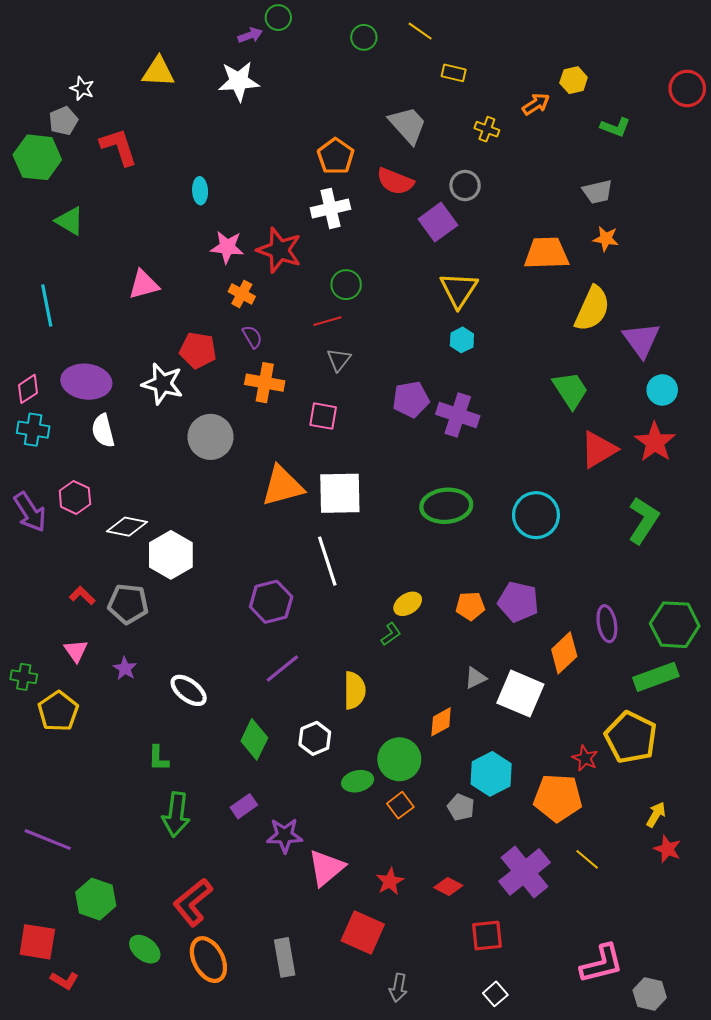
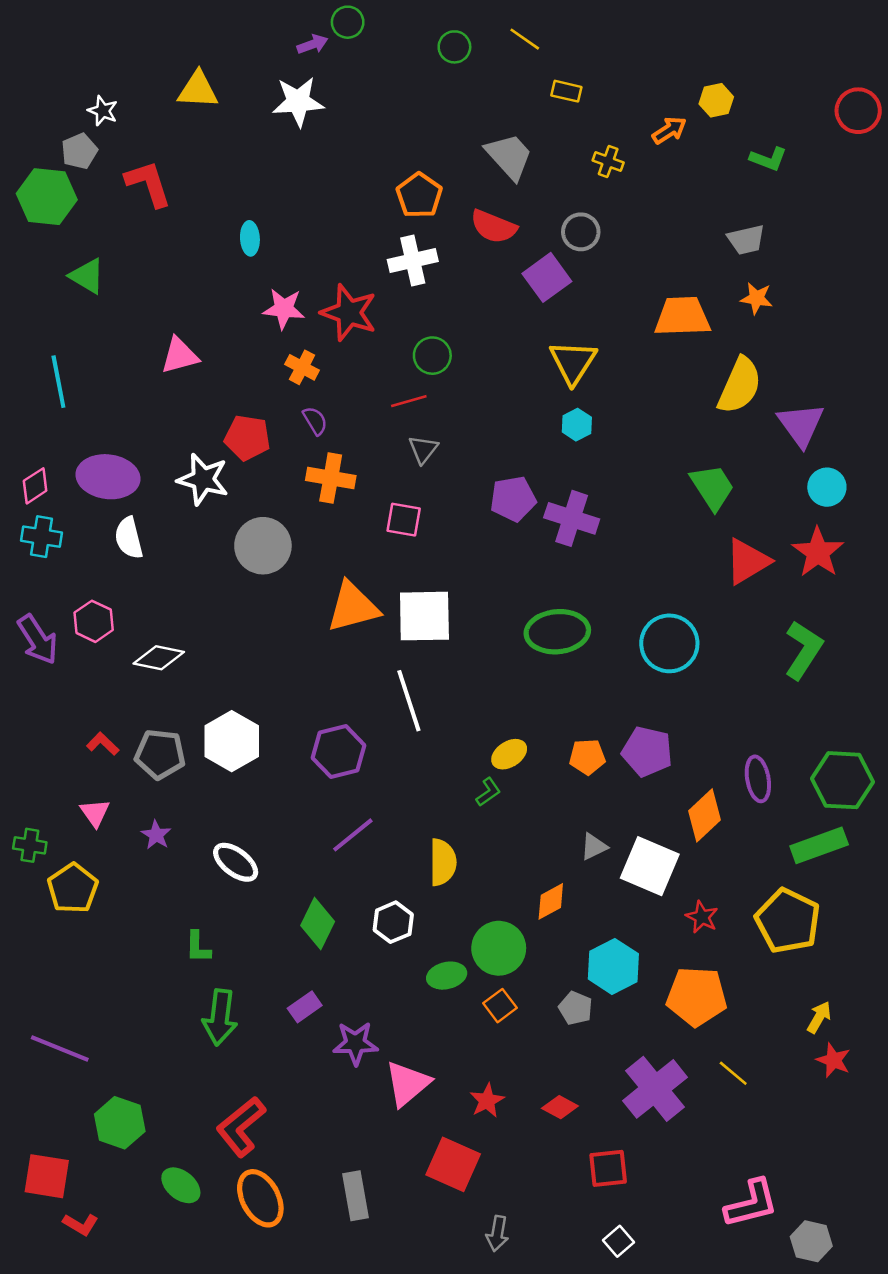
white hexagon: (171, 555) -> (232, 741), moved
red star: (585, 758) -> (702, 917), moved

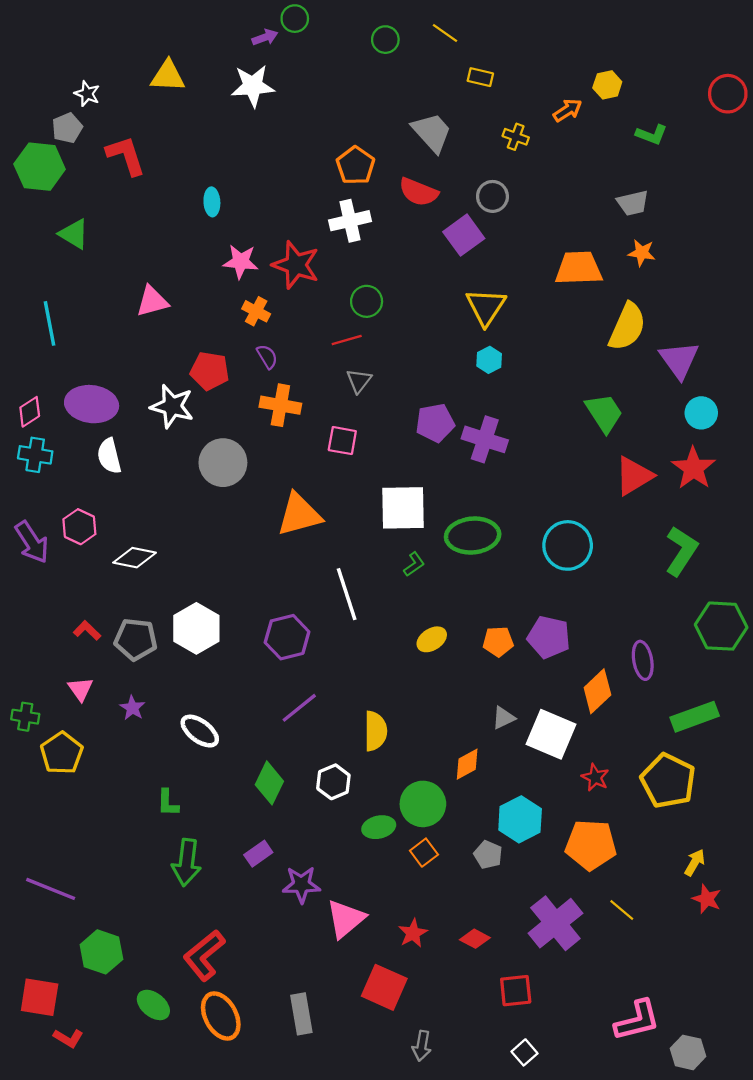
white square: (424, 616) -> (403, 508), moved
green hexagon: (843, 780) -> (721, 626), moved
green L-shape: (488, 792) -> (414, 564), moved

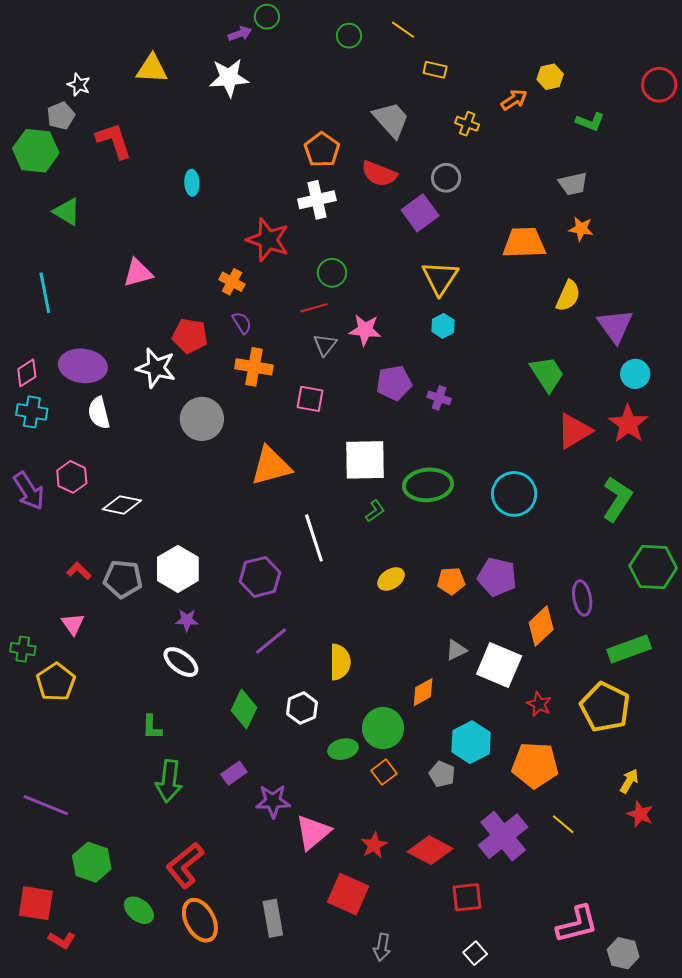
pink star: (241, 262) -> (365, 330), moved
yellow semicircle: (627, 327) -> (568, 296), size x0.7
purple cross: (485, 439) -> (439, 398), size x0.6
purple star: (132, 708) -> (187, 620), moved, turned -30
red diamond: (475, 939) -> (430, 850), size x1.6

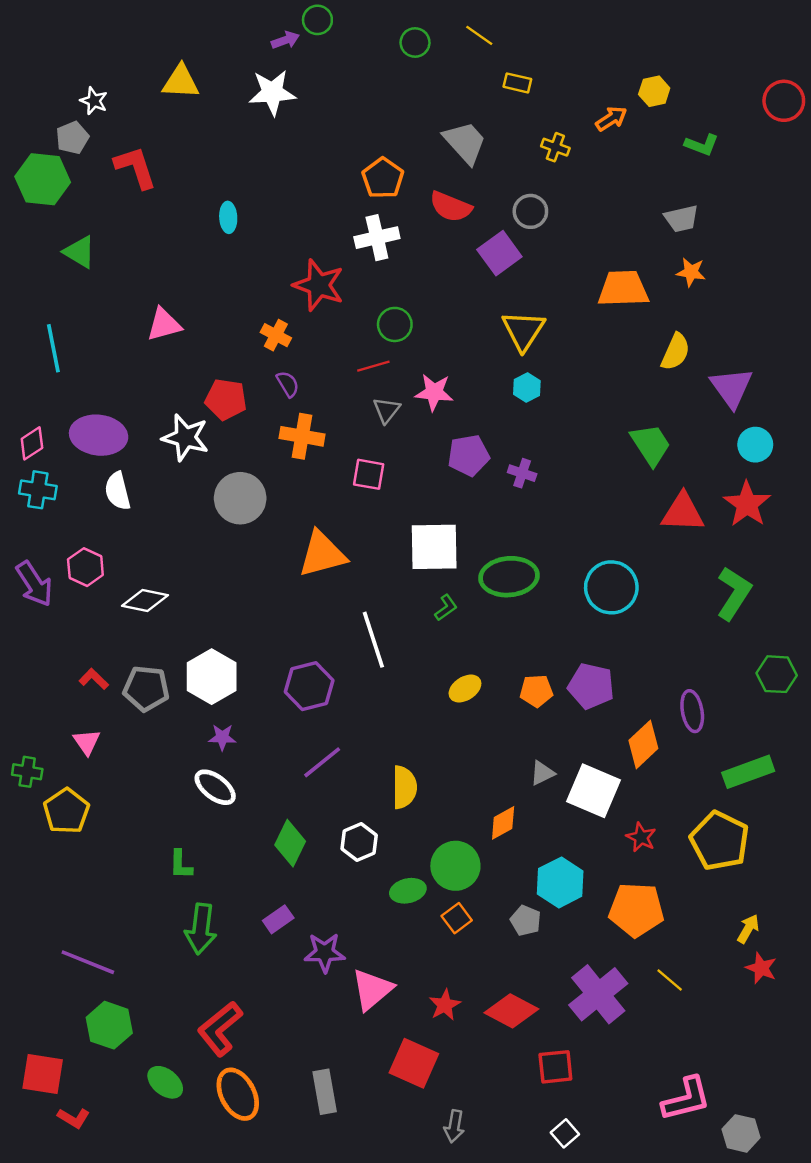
red triangle: (574, 431) -> (683, 512), turned 33
green hexagon: (653, 567) -> (777, 674), size x0.7
purple line: (46, 805) -> (88, 962), moved

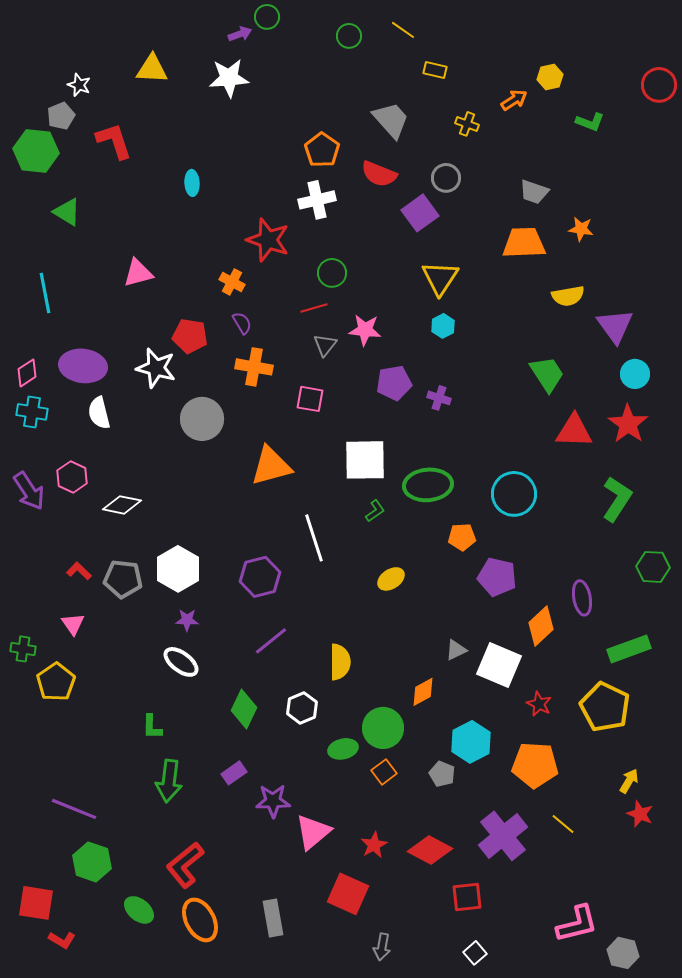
gray trapezoid: (682, 219) -> (534, 192), moved, turned 32
yellow semicircle: (676, 352) -> (568, 296), turned 56
orange pentagon: (536, 691) -> (462, 537), moved

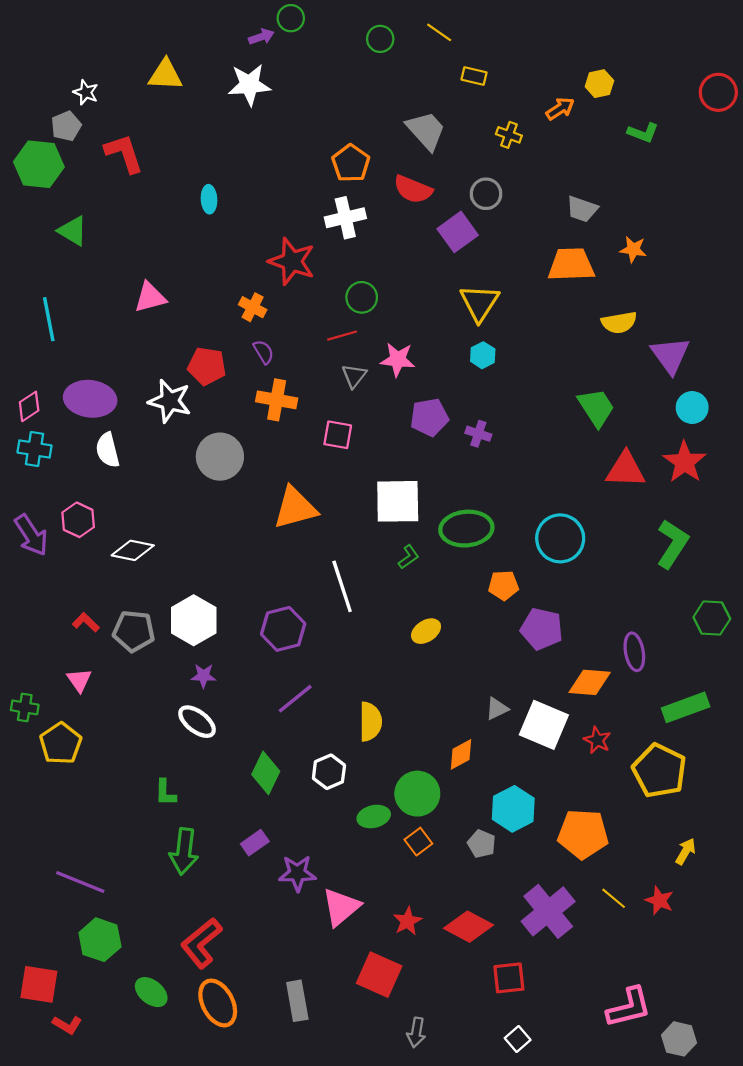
orange diamond: (541, 626) -> (590, 682), turned 48
red star: (539, 704) -> (597, 740), moved
red star: (640, 814) -> (659, 900), moved

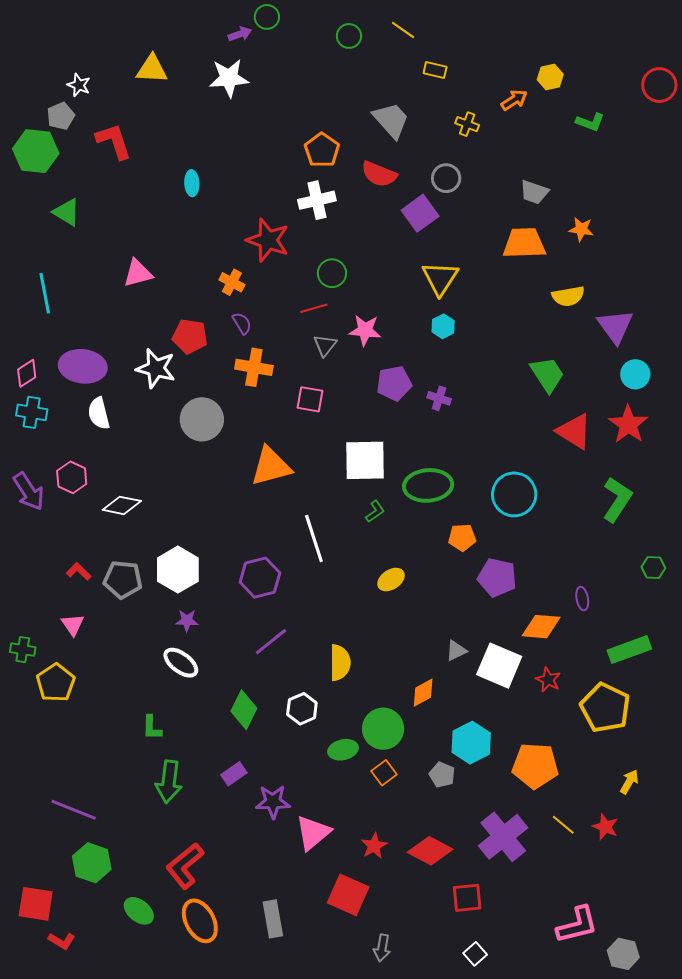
red triangle: (626, 470) -> (574, 431), turned 30
green hexagon: (712, 618) -> (653, 568), size x0.7
purple ellipse: (634, 652) -> (582, 599), size x0.7

